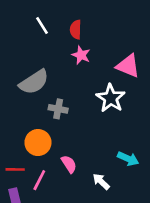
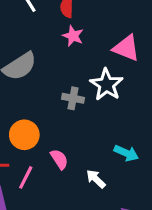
gray cross: (58, 109) -> (73, 98), moved

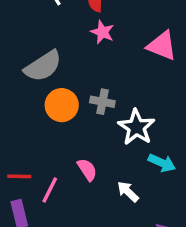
white star: (106, 85) -> (136, 127), moved
orange circle: (24, 135) -> (62, 105), moved

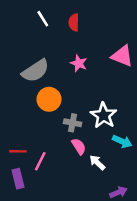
pink star: (102, 32) -> (79, 63), moved
gray cross: (102, 102) -> (73, 123), moved
pink semicircle: (87, 170) -> (79, 146), moved

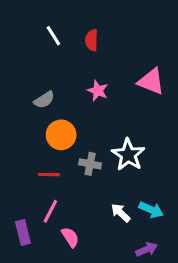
gray semicircle: (35, 71) -> (44, 100), size x0.6
cyan arrow: (122, 141) -> (151, 210), moved
pink semicircle: (79, 146) -> (70, 237), moved
red line: (18, 151) -> (49, 175), moved

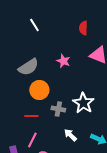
red semicircle: (92, 40) -> (83, 28), moved
gray semicircle: (44, 100) -> (28, 67), size x1.5
white arrow: (121, 213) -> (70, 135), moved

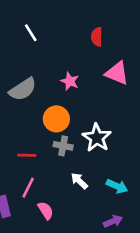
orange circle: (39, 90) -> (56, 119), moved

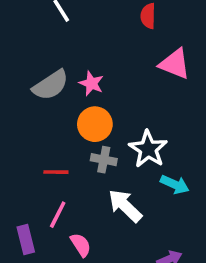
pink star: (70, 81) -> (91, 83), moved
white arrow: (79, 181) -> (125, 206), size x1.5
cyan arrow: (117, 186) -> (175, 184), moved

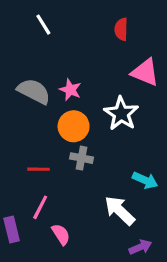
gray semicircle: (51, 85) -> (34, 91), turned -120
white star: (148, 149) -> (121, 114), moved
white arrow: (125, 206) -> (120, 211), moved

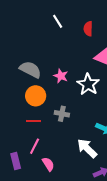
white line: (43, 25) -> (58, 21), moved
pink star: (70, 90) -> (61, 76), moved
orange circle: (74, 126) -> (36, 96), moved

